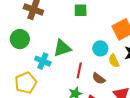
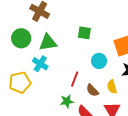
green square: (81, 10) -> (84, 33), moved
green triangle: (62, 48) -> (48, 43), moved
yellow semicircle: (114, 61) -> (112, 87), moved

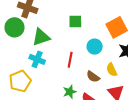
green circle: (21, 38) -> (14, 27), moved
red line: (75, 79) -> (70, 60), moved

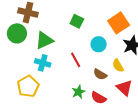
green square: (75, 21) -> (77, 21), turned 32
red line: (70, 60) -> (76, 60), turned -35

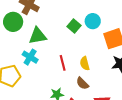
cyan circle: (99, 44) -> (93, 21), moved
yellow semicircle: (118, 66) -> (85, 63), moved

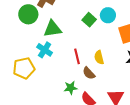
brown semicircle: (82, 83) -> (89, 73), moved

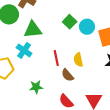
cyan circle: (108, 15) -> (87, 27), moved
green star: (71, 88) -> (36, 87), moved

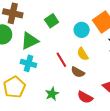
green square: (70, 22) -> (52, 21), moved, turned 32
cyan circle: (87, 27) -> (82, 30), moved

